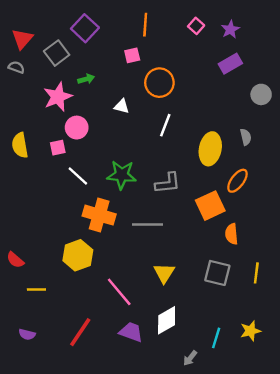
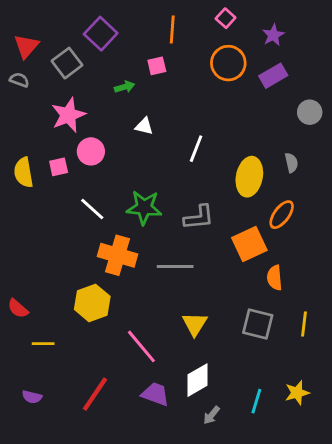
pink square: (196, 26) -> (226, 18), moved
green arrow: (86, 79) -> (125, 87), moved
orange circle: (159, 83) -> (228, 63), moved
pink square: (58, 148) -> (59, 167), moved
gray arrow: (190, 358) -> (211, 415), moved

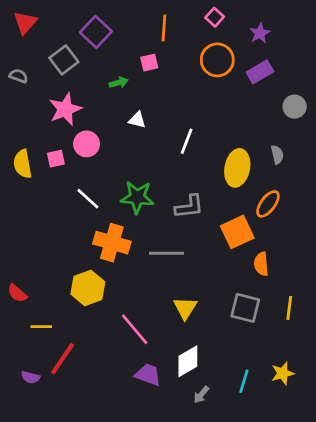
red triangle: (26, 46) -> (25, 23), moved
red line: (95, 394) -> (63, 359), moved

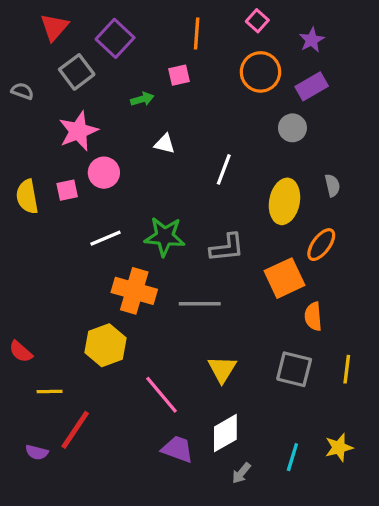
red triangle: (25, 23) -> (54, 27), moved
gray circle: (295, 107) -> (292, 128), moved
white line: (88, 199) -> (105, 238), turned -65

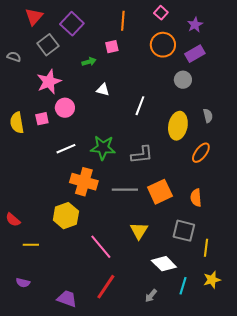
orange square: (284, 278) -> (160, 192), moved
yellow line: (347, 369) -> (206, 248), moved
red line: (75, 430) -> (106, 287), moved
white diamond: (225, 433) -> (164, 264), moved, turned 75
purple trapezoid: (177, 449) -> (67, 299), moved

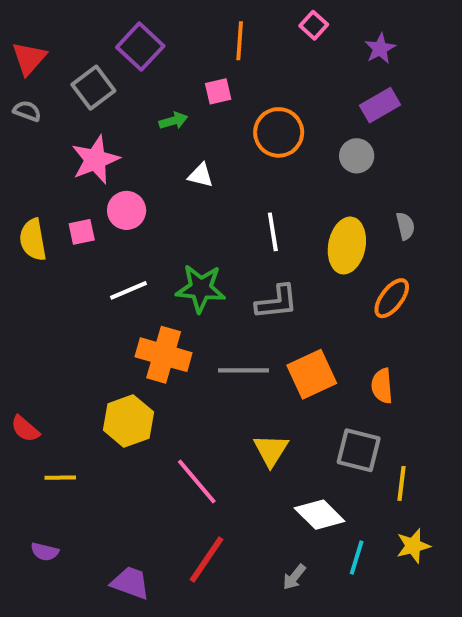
red triangle: (34, 17) -> (29, 58), moved
orange circle: (163, 45) -> (279, 132), moved
white line: (140, 106) -> (273, 232), moved, turned -30

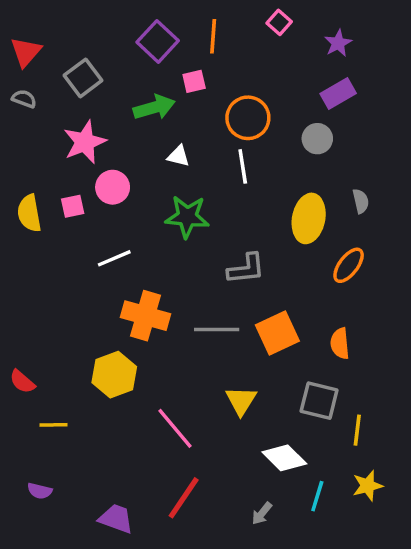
purple square: (140, 47) -> (158, 41), moved
green arrow: (173, 121) -> (154, 107), size x1.6
white line: (273, 232) -> (243, 166), moved
green star: (201, 288) -> (187, 217), moved

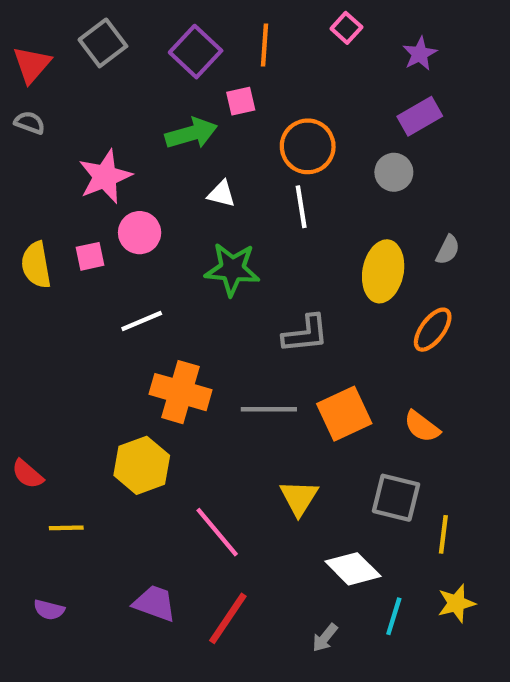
gray square: (83, 78) -> (103, 43), moved
gray semicircle: (361, 201) -> (448, 250), turned 40
orange semicircle: (340, 343) -> (422, 427), turned -48
purple trapezoid: (116, 519) -> (155, 603), moved

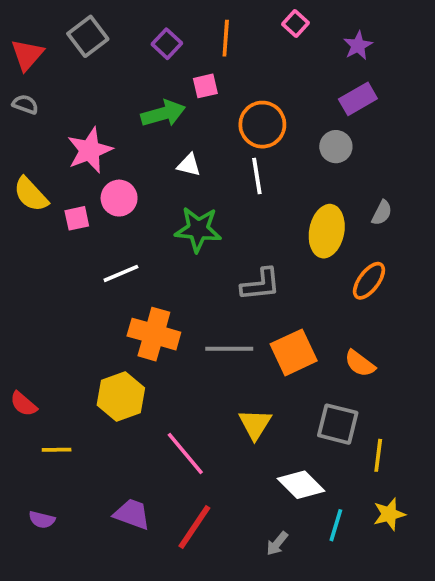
purple square: (196, 52) -> (167, 44), size x0.7
yellow semicircle: (36, 265) -> (31, 194), moved, turned -33

